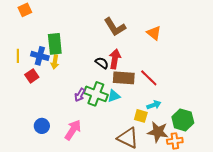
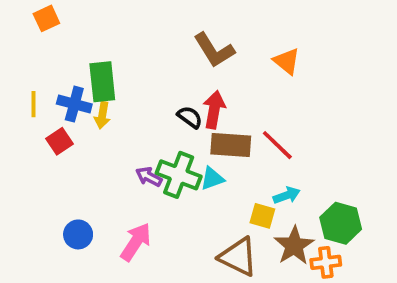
purple arrow: (80, 95) -> (149, 177), turned 88
brown star: (158, 132) -> (294, 246), turned 30

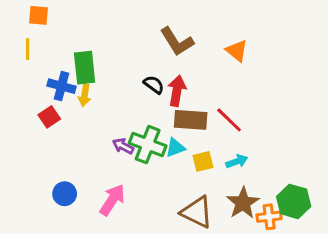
orange square: (46, 18) -> (38, 15), turned 30
yellow line: (33, 104) -> (28, 49), moved
black semicircle: (190, 117) -> (154, 85), moved
yellow square: (262, 216) -> (203, 161), moved, turned -30
green hexagon: (341, 223) -> (294, 201), moved

